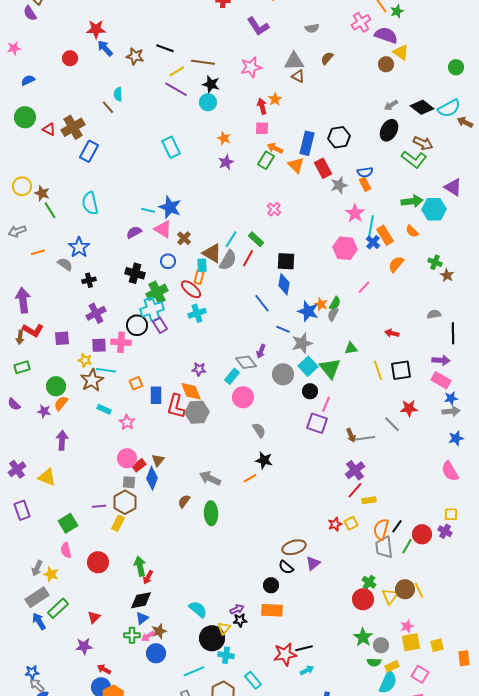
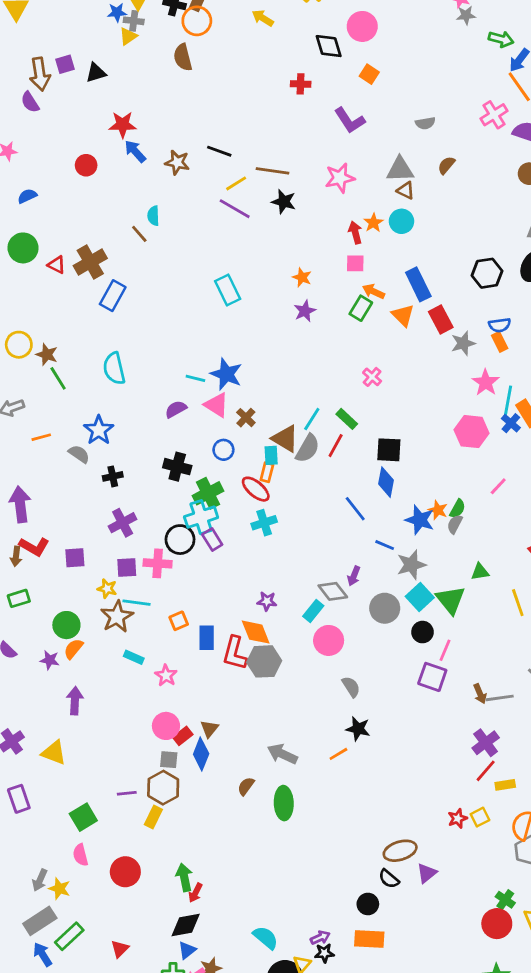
cyan circle: (208, 102) -> (401, 221), moved
black hexagon: (339, 137) -> (487, 273), moved
blue rectangle: (307, 143) -> (418, 284), turned -40

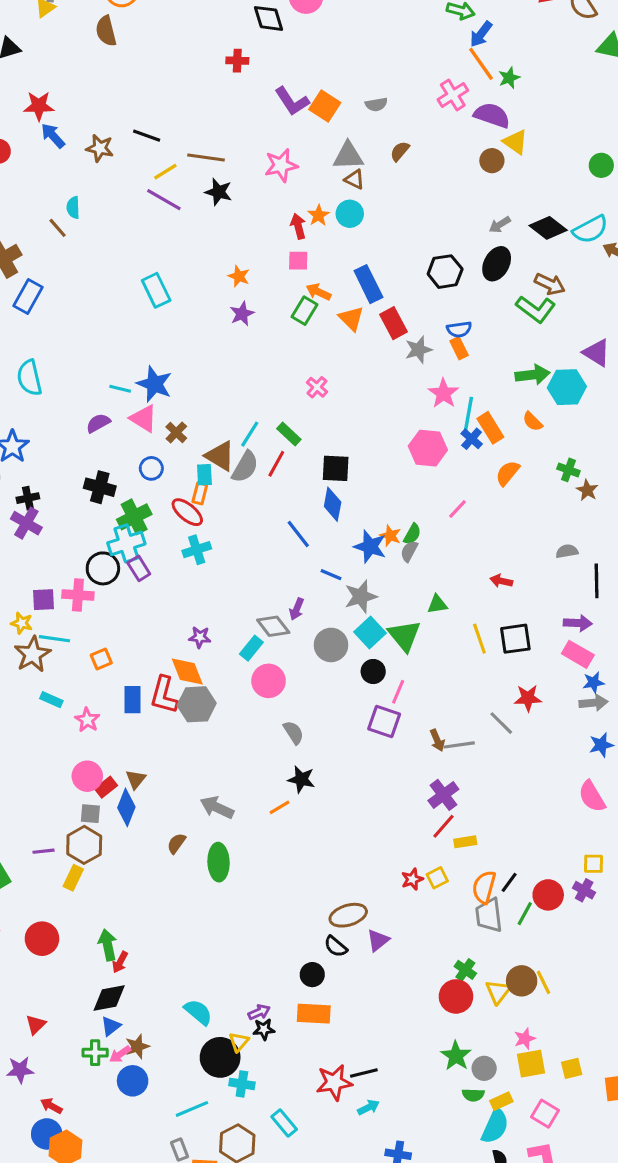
orange square: (369, 74) -> (325, 106), moved, size x1.4
purple cross: (123, 523) -> (26, 523), moved, turned -32
blue rectangle: (207, 638) -> (133, 700), moved

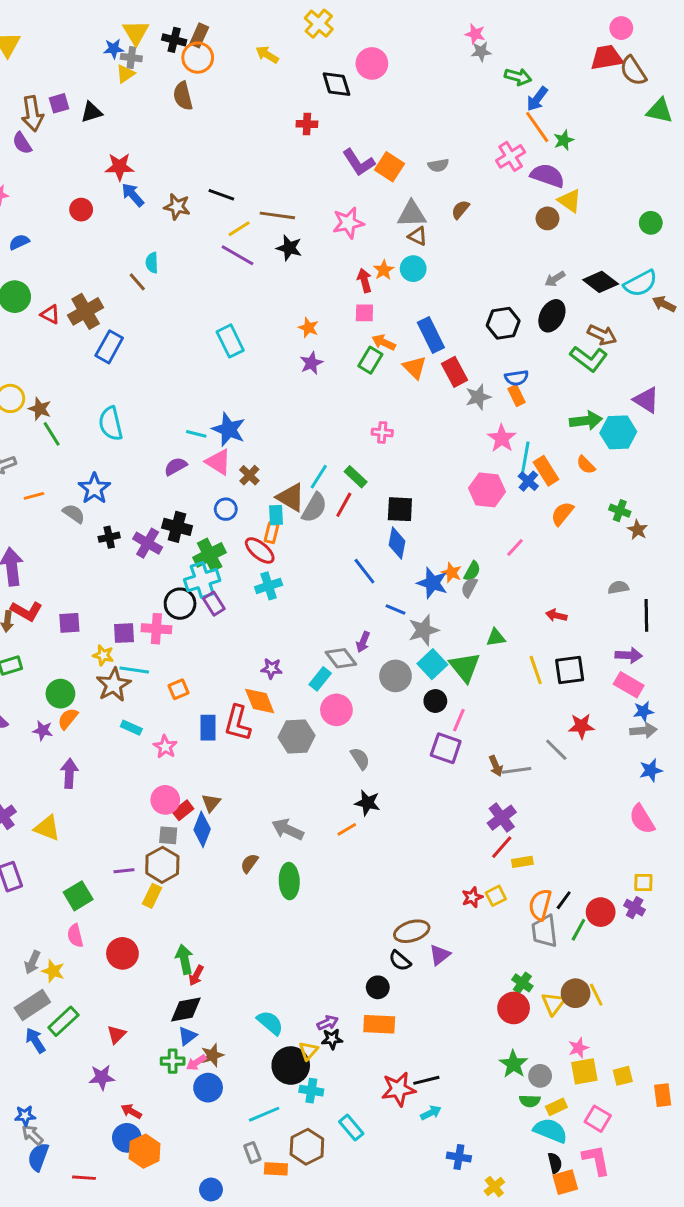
pink cross: (317, 387) -> (382, 432), turned -36
purple cross: (26, 523) -> (148, 543), moved
gray hexagon: (197, 704) -> (297, 736), moved
cyan semicircle: (495, 1126) -> (550, 1130), turned -92

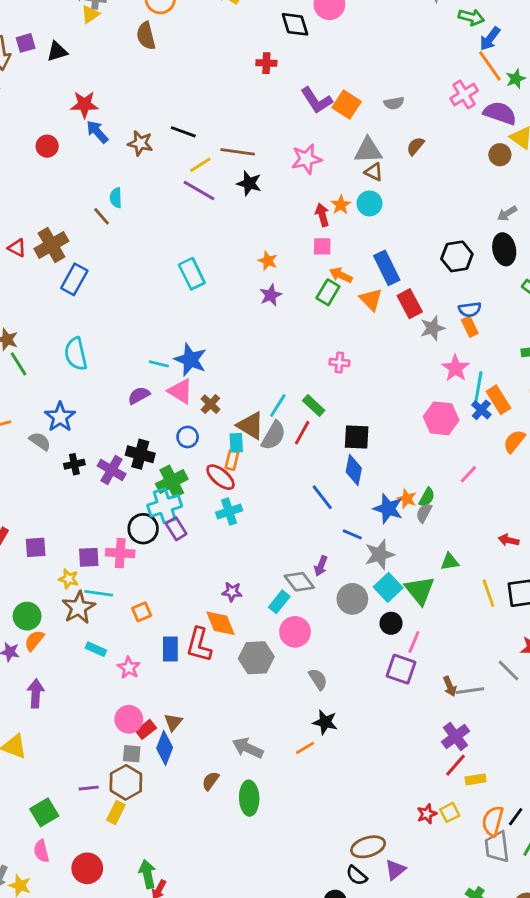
black ellipse: (552, 316) -> (504, 249), turned -40

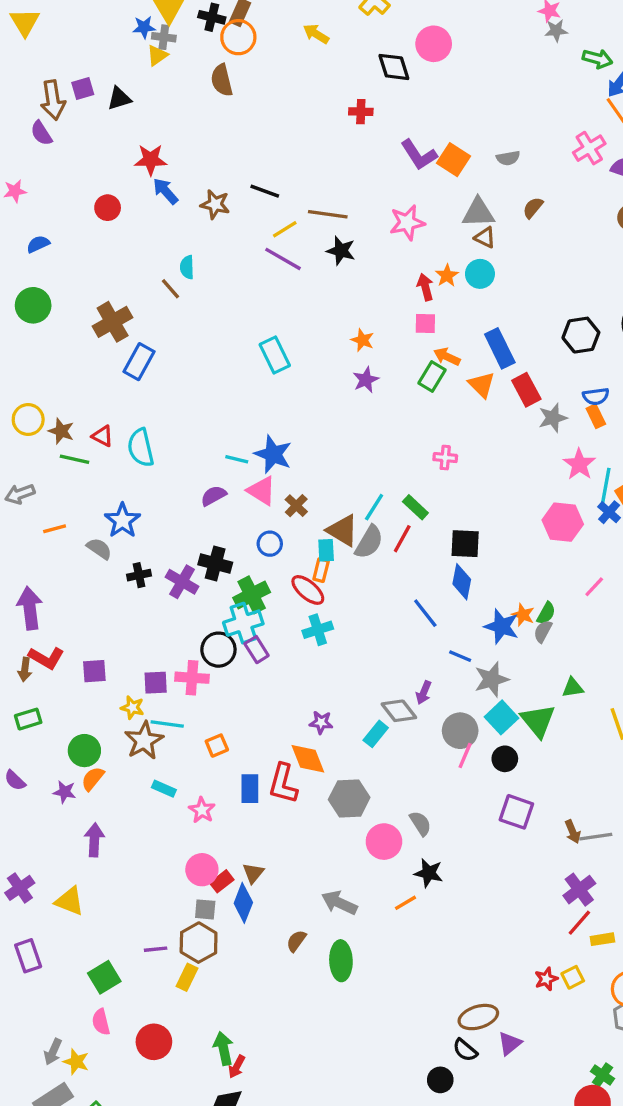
red triangle: (17, 248) -> (103, 436), moved
green line: (18, 364) -> (74, 459), turned -45
pink circle: (295, 632) -> (384, 842), moved
pink line: (414, 642) -> (465, 756), moved

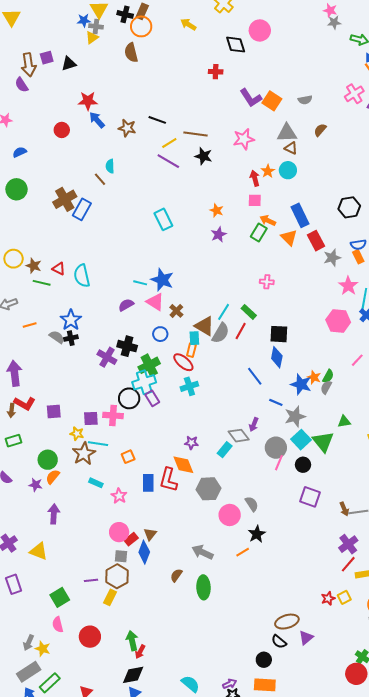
blue rectangle: (139, 362) -> (82, 209), moved
black cross: (139, 575) -> (71, 338), moved
black star: (429, 873) -> (257, 534), turned 30

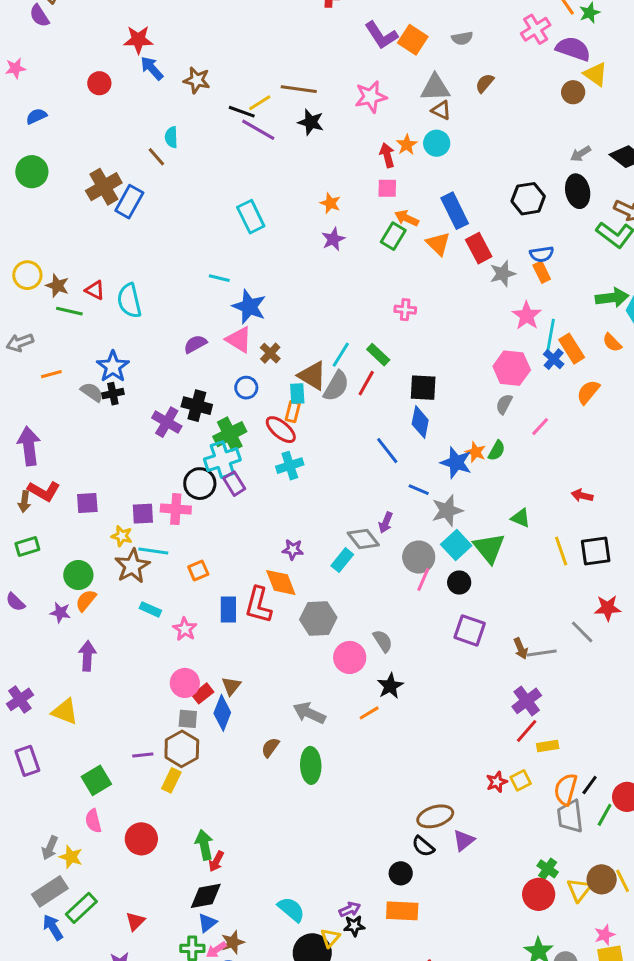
black line: (157, 120) -> (242, 112), moved
cyan line: (140, 283) -> (219, 278), moved
gray semicircle: (326, 387) -> (504, 404), moved
green triangle: (344, 421) -> (521, 518), turned 32

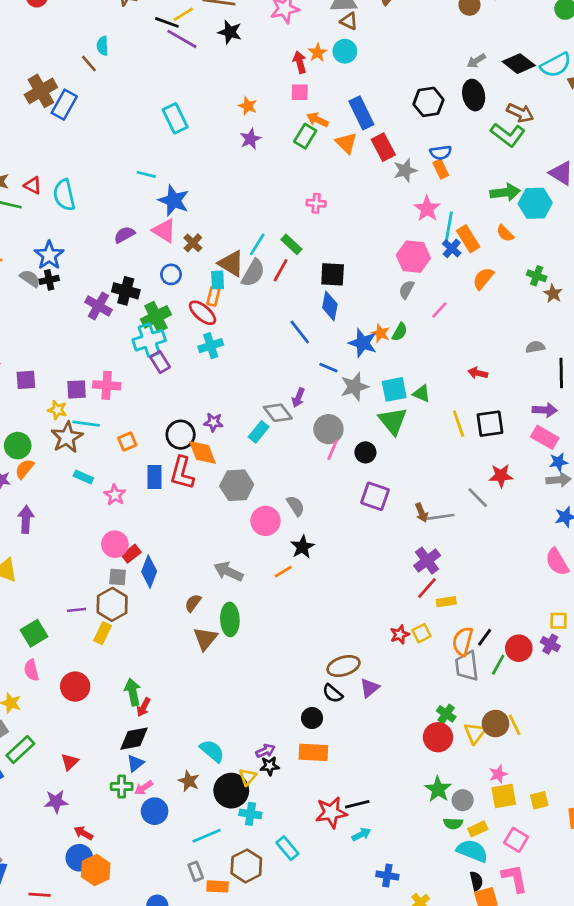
black circle: (200, 484) -> (181, 435), moved
cyan square: (456, 545) -> (394, 389), moved, turned 32
brown triangle: (231, 686) -> (205, 639), moved, size x1.4
brown star: (233, 942) -> (189, 781), moved, turned -30

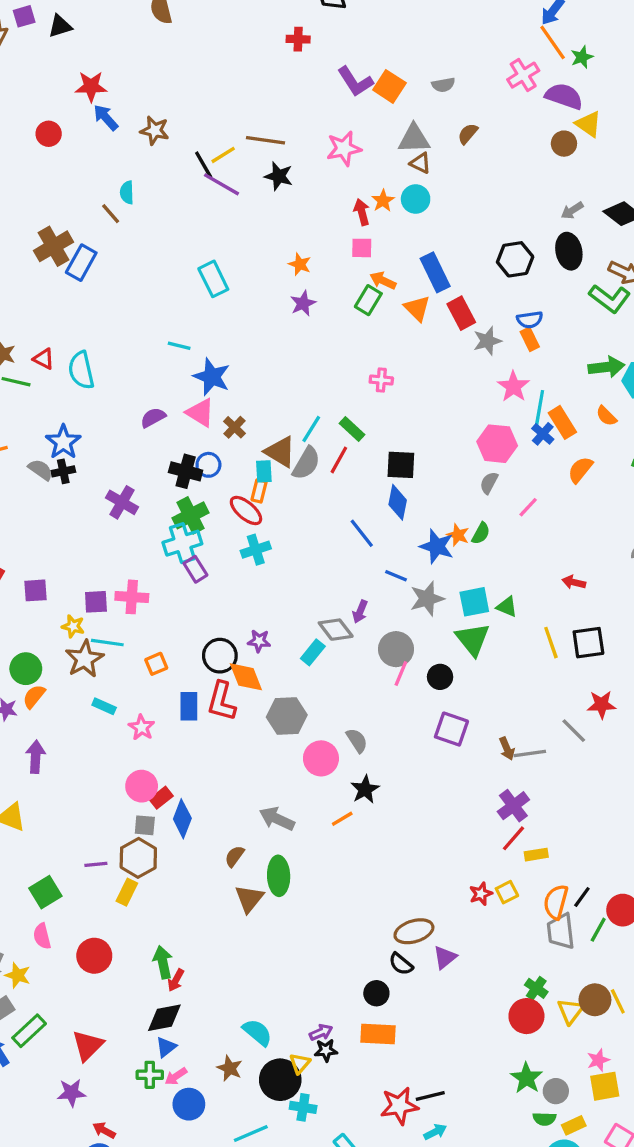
black line: (167, 22) -> (204, 165), turned 40
black cross: (126, 291) -> (186, 471), moved
red triangle: (70, 762) -> (88, 1045), size x1.5

